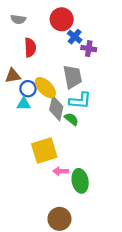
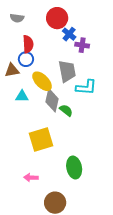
blue circle: (28, 89) -> (26, 59), moved
cyan L-shape: (80, 101) -> (86, 87), moved
pink arrow: (61, 171) -> (31, 178), moved

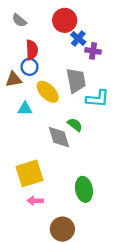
gray semicircle: (17, 18) -> (19, 20), turned 32
gray diamond: (52, 100) -> (59, 137), moved, turned -30
yellow square: (41, 139) -> (29, 173), moved

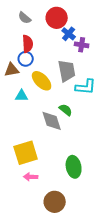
gray semicircle: (19, 20) -> (25, 18), moved

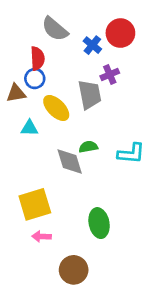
gray semicircle: (25, 18) -> (55, 29), moved, size x1.5
red circle: (57, 18) -> (120, 33), moved
purple cross: (82, 45) -> (110, 75), moved, turned -32
cyan L-shape: (86, 87) -> (131, 153), moved
green semicircle: (66, 110) -> (88, 147), turned -48

